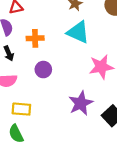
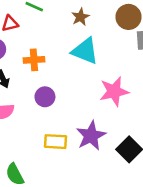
yellow rectangle: (21, 109) -> (56, 142), moved

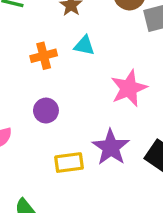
cyan triangle: (85, 51) -> (84, 46), size x0.6
orange cross: (34, 60) -> (44, 56), moved

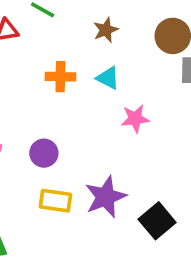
pink star: (129, 88) -> (135, 119), moved, size x0.7
purple circle: (46, 111) -> (44, 153), moved

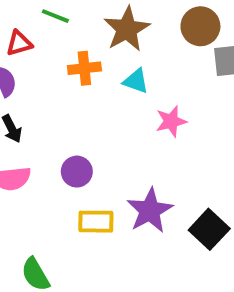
brown star: (106, 30) -> (127, 29), size x1.6
orange cross: (60, 77) -> (84, 68), moved

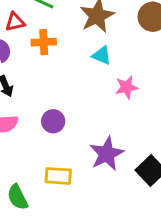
orange cross: (84, 68) -> (44, 42), moved
yellow rectangle: (96, 222) -> (58, 176), moved

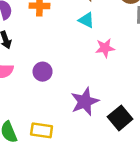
yellow rectangle: (58, 176) -> (42, 130), moved

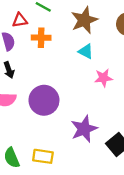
purple circle: (43, 72) -> (44, 100), size x1.6

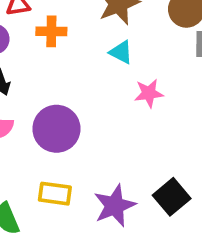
purple star: (84, 129) -> (115, 206), moved
yellow rectangle: (43, 156) -> (55, 194), moved

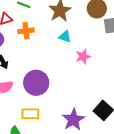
yellow rectangle: (55, 194) -> (30, 114), moved

